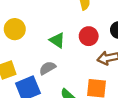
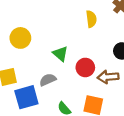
red circle: (89, 36) -> (85, 67), moved

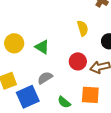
yellow semicircle: (91, 19) -> (83, 28), moved
green triangle: (60, 54) -> (42, 47), moved

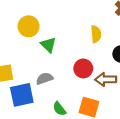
yellow circle: (14, 43) -> (29, 26), moved

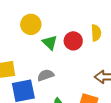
red circle: (83, 68) -> (73, 41), moved

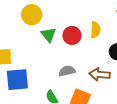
gray semicircle: (46, 75) -> (67, 71), moved

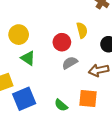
green triangle: (49, 35) -> (28, 58), moved
gray semicircle: (67, 71) -> (70, 63), moved

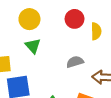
red circle: (62, 42) -> (75, 19), moved

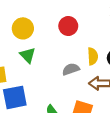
yellow semicircle: (96, 31) -> (93, 56), moved

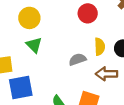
red circle: (68, 26) -> (88, 13), moved

